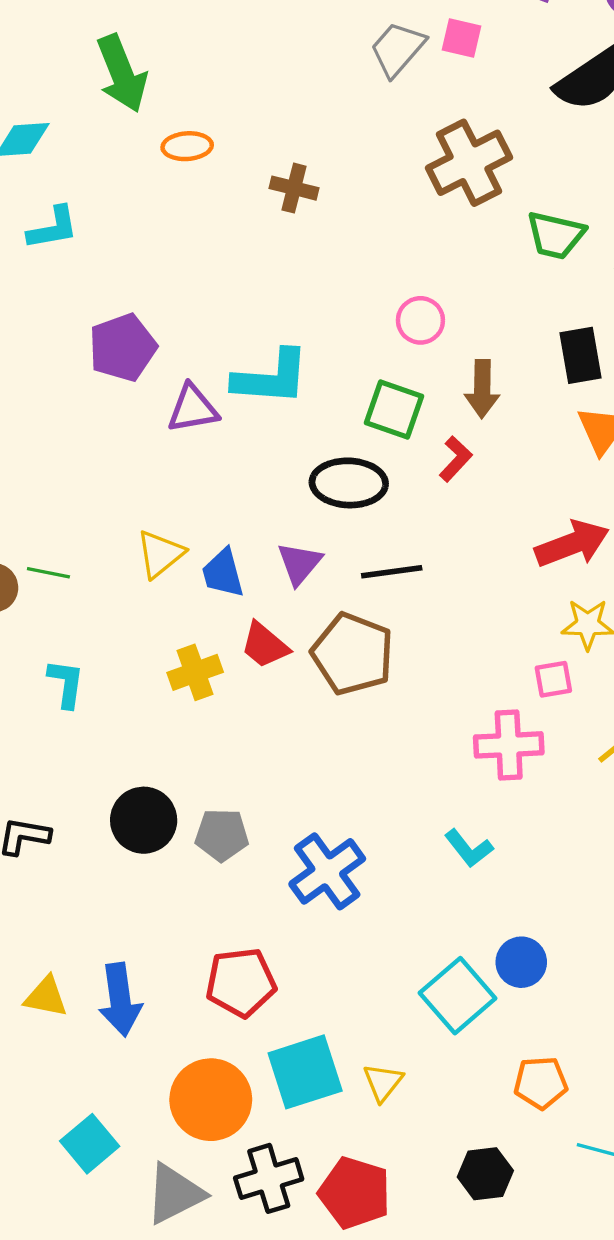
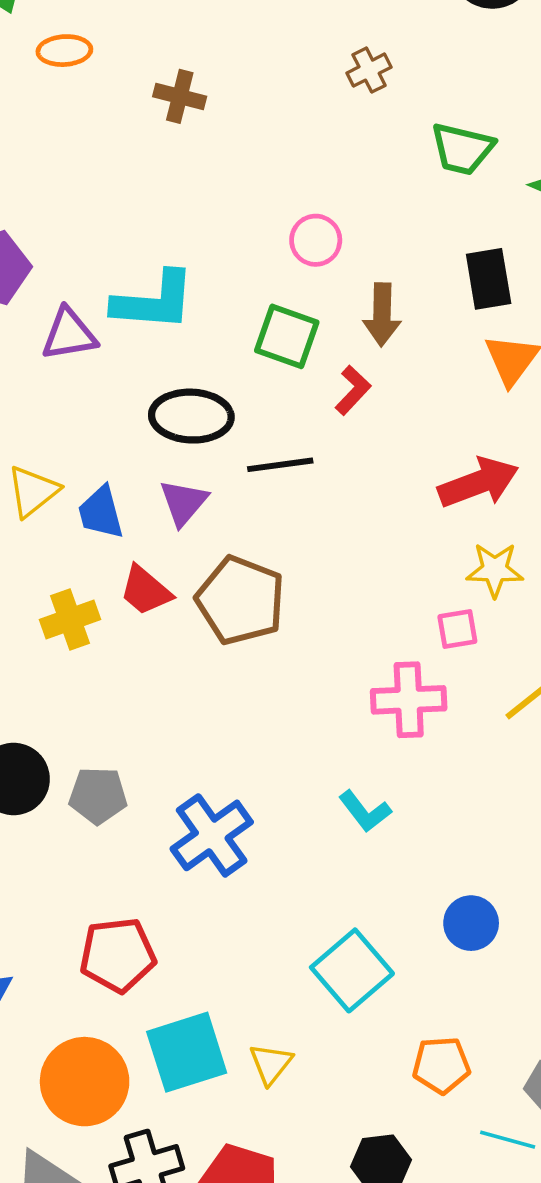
brown cross: (469, 163) -> (369, 70), size x0.5
black ellipse: (349, 483) -> (191, 416), moved
black line: (392, 572) -> (280, 465), moved
blue circle: (521, 962) -> (471, 923), moved

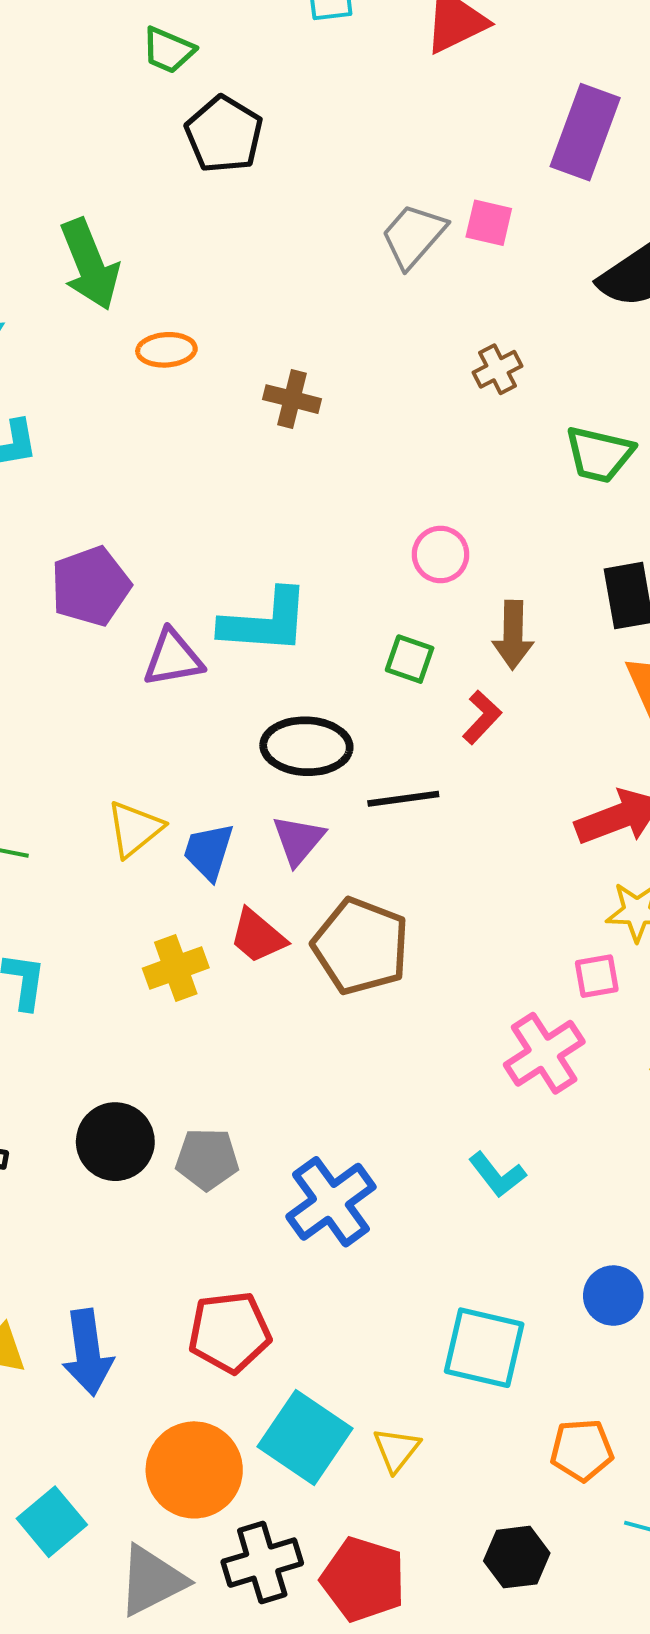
green square: (287, 336) -> (410, 659), size x0.7
blue trapezoid: (101, 512) -> (209, 851), turned 32
pink cross: (409, 700) -> (544, 1053), turned -30
cyan square: (352, 970) -> (484, 1348), turned -36
cyan square: (187, 1052) -> (305, 1437), turned -38

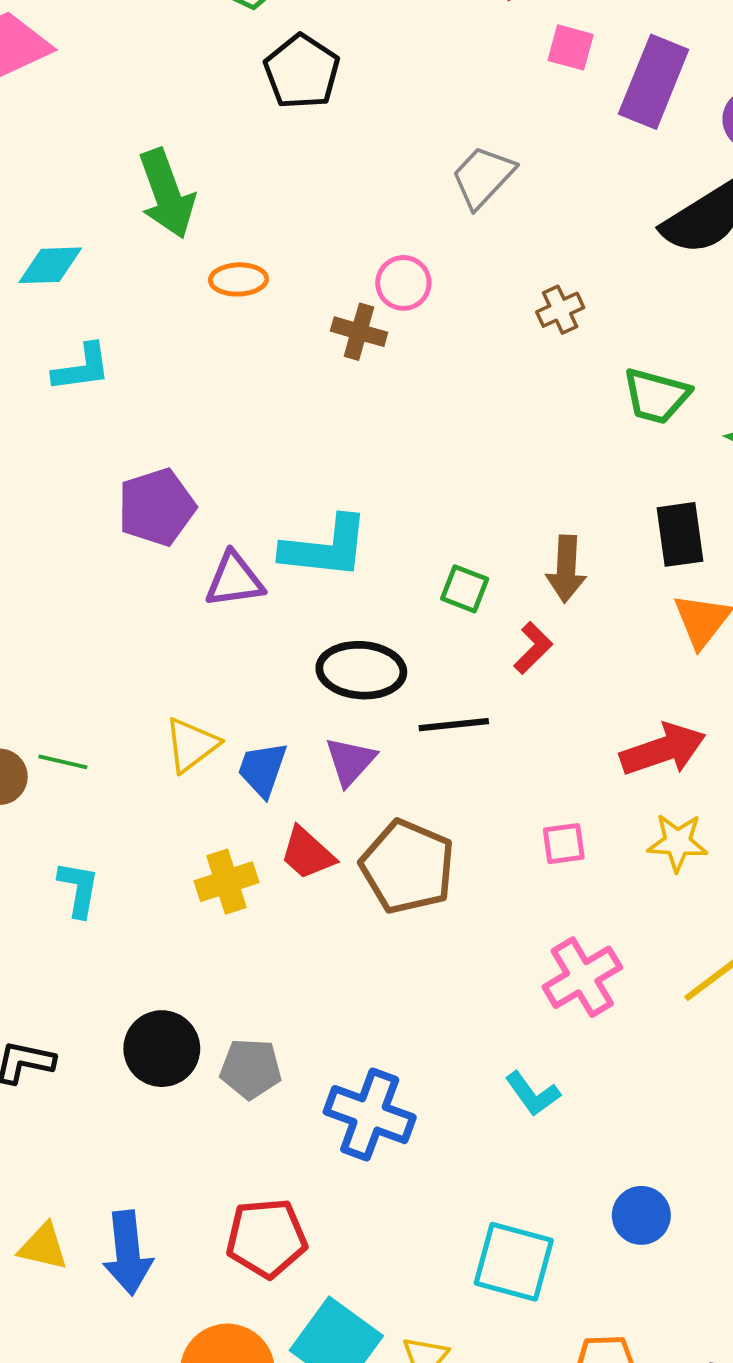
pink square: (489, 223) -> (571, 47), moved
pink circle: (441, 554) -> (403, 283), moved
pink square: (597, 976) -> (564, 844), moved
blue cross: (331, 1202) -> (370, 1115), turned -36

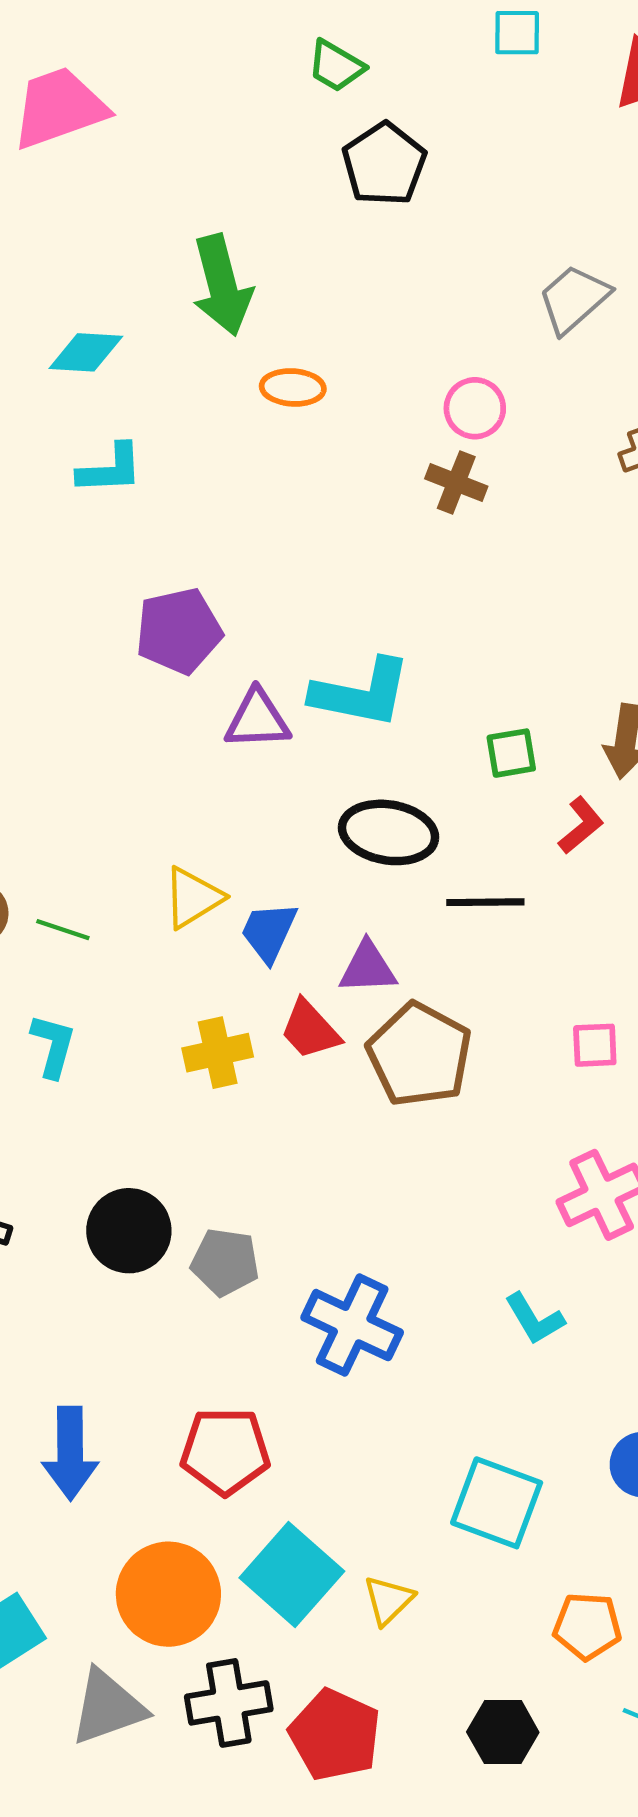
brown cross: (359, 332) -> (456, 482), moved
green square: (465, 589) -> (511, 753), turned -36
purple triangle: (350, 761) -> (368, 968), moved, turned 40
green line: (63, 762) -> (63, 930), moved

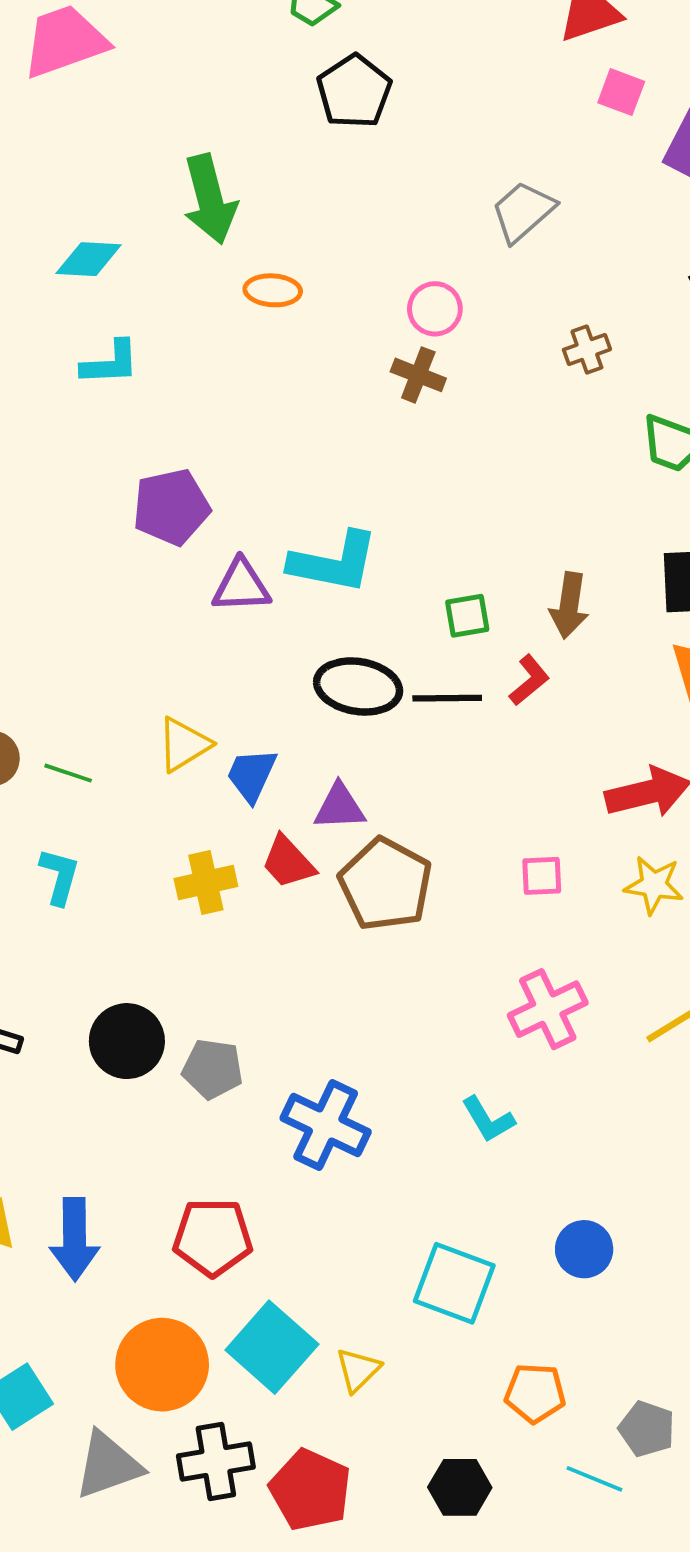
black line: (485, 902) -> (447, 698), moved

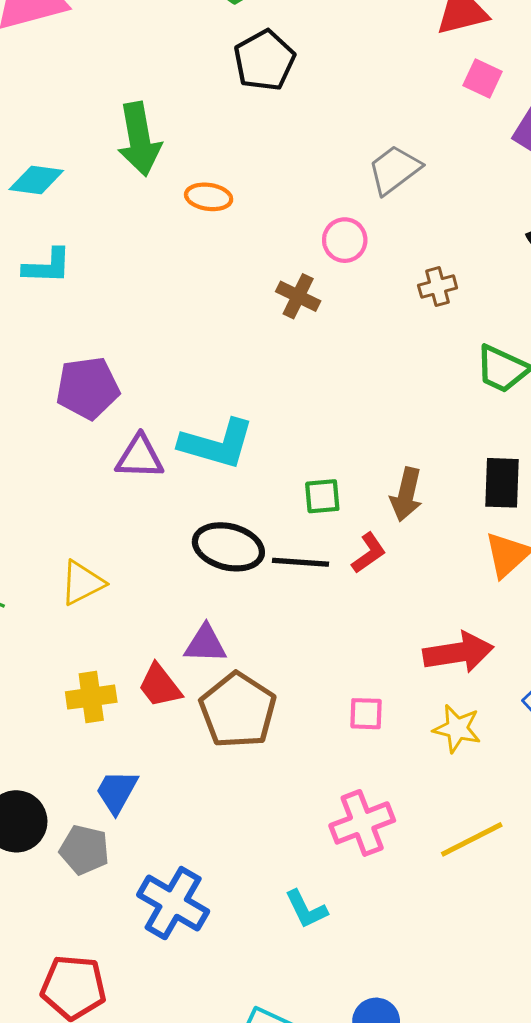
orange ellipse: (273, 290) -> (209, 197), moved
pink circle: (435, 309) -> (345, 240), moved
blue trapezoid: (252, 775) -> (117, 792), moved

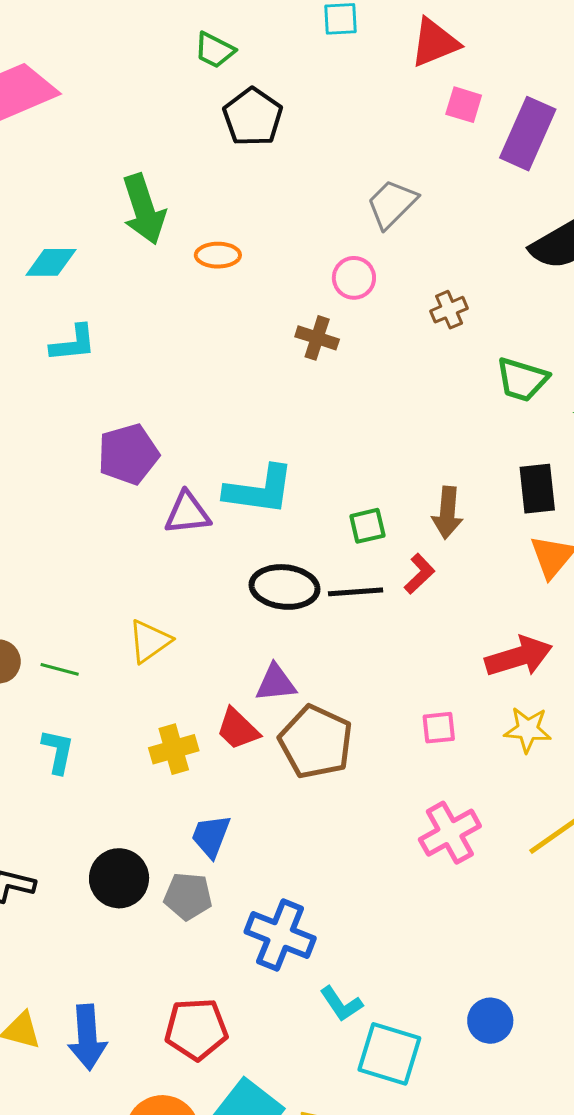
cyan L-shape: (306, 909) -> (341, 1004), moved

